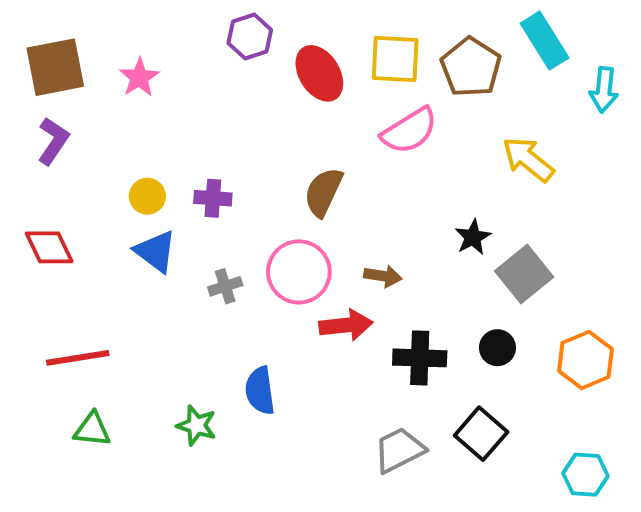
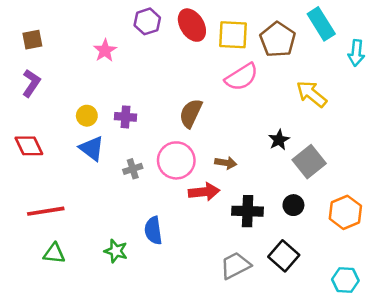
brown square: (55, 67) -> (32, 40), size x0.6
red ellipse: (319, 73) -> (192, 25), moved
pink star: (139, 77) -> (105, 50), moved

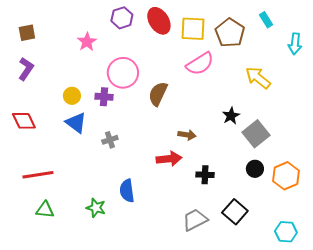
cyan rectangle: (321, 24) -> (266, 20), size x0.6
pink circle: (176, 160) -> (123, 73), moved
black circle: (293, 205) -> (255, 169), moved
black cross: (248, 211) -> (205, 175), size x0.7

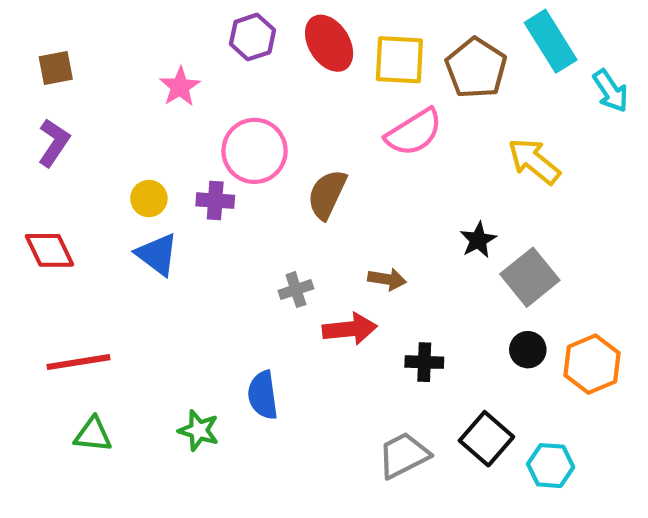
cyan rectangle: (266, 20) -> (551, 41), size x1.8
cyan arrow: (295, 44) -> (611, 91), turned -40
gray cross: (110, 140) -> (296, 290), moved
cyan hexagon: (286, 232) -> (551, 466), moved

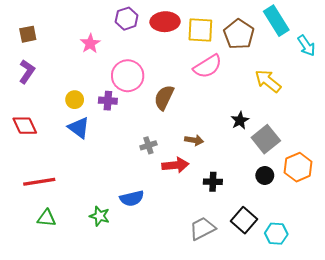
red ellipse: (329, 43) -> (165, 22), turned -60
orange hexagon: (592, 364) -> (298, 167), moved
blue semicircle: (263, 395) -> (132, 198), turned -95

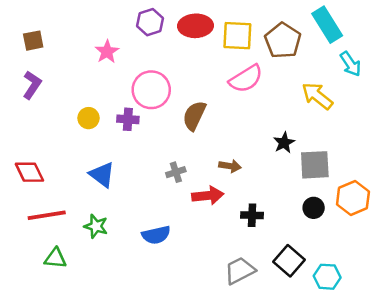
cyan arrow: (306, 46) -> (350, 64), moved
red diamond: (25, 126) -> (29, 172), moved
blue triangle: (79, 128) -> (102, 175), moved
gray square: (266, 139) -> (315, 165), turned 36
green star: (100, 216) -> (96, 226), moved

